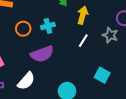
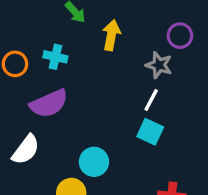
cyan cross: (48, 26) -> (55, 57), turned 32
white line: (83, 41) -> (151, 100), moved

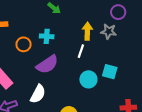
yellow arrow: (111, 35) -> (87, 31), moved
white line: (151, 100) -> (81, 51), moved
cyan circle: (94, 162) -> (88, 79), moved

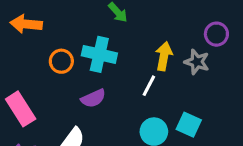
cyan cross: (47, 36) -> (99, 54), size x1.5
purple semicircle: (47, 65) -> (93, 98), size x0.7

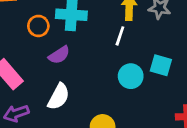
purple semicircle: (93, 98) -> (59, 55), moved

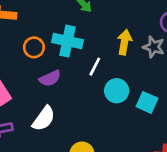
white line: (120, 36) -> (95, 67), moved
cyan circle: (131, 76) -> (117, 91), moved

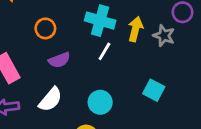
cyan cross: (67, 41) -> (100, 21), moved
cyan circle: (117, 91) -> (100, 102), moved

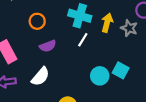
cyan circle: (100, 102) -> (100, 76), moved

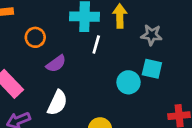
gray star: (129, 28) -> (152, 35), moved

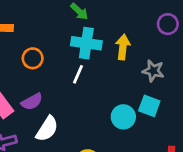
white line: (96, 44) -> (78, 74), moved
purple semicircle: (56, 64) -> (32, 102), moved

